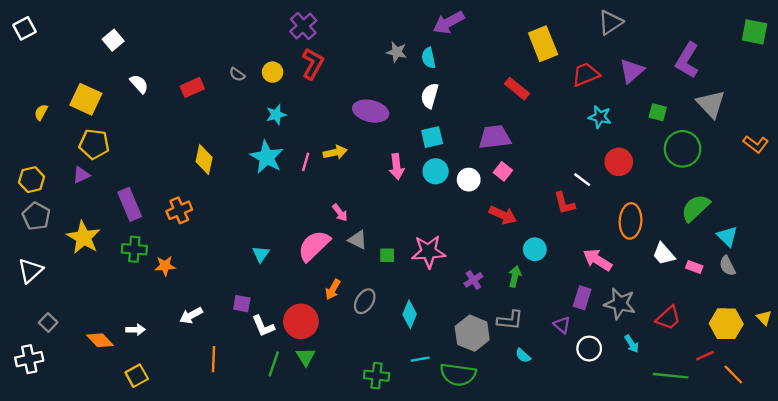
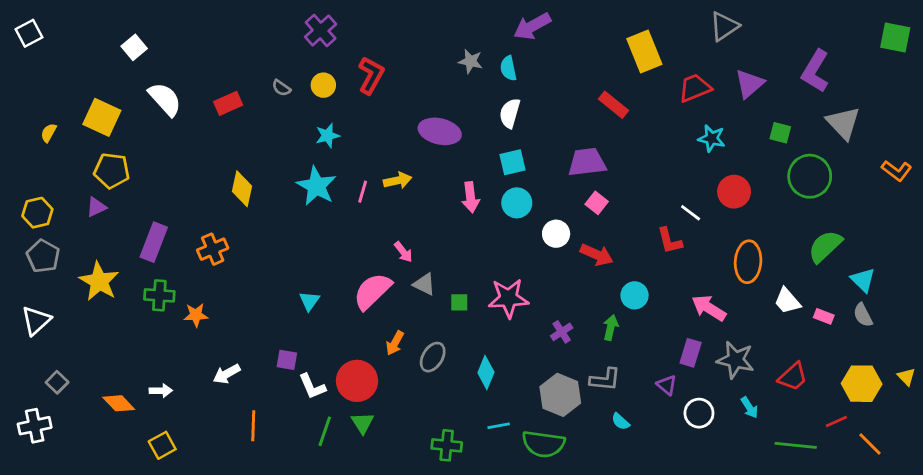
purple cross: (303, 26) -> (321, 30), moved
white semicircle: (139, 84) -> (165, 99), size x1.5
white circle: (469, 180) -> (556, 234), moved
purple rectangle: (130, 204) -> (154, 242), turned 44

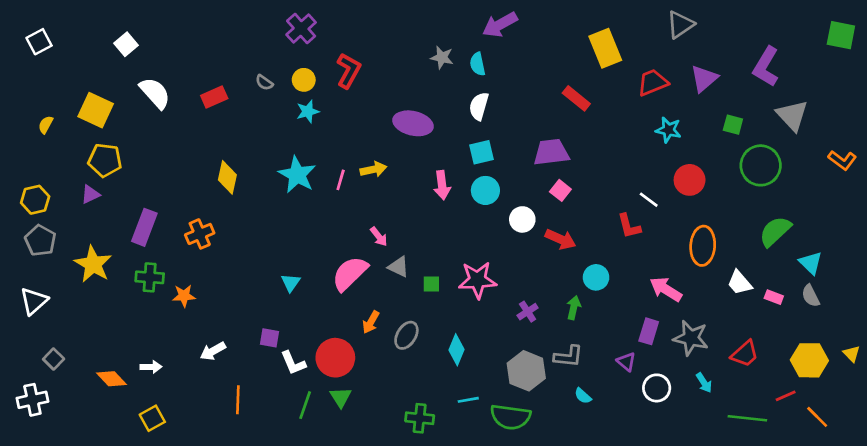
white square: (29, 33) -> (39, 42), moved
cyan star: (328, 136) -> (308, 111), moved

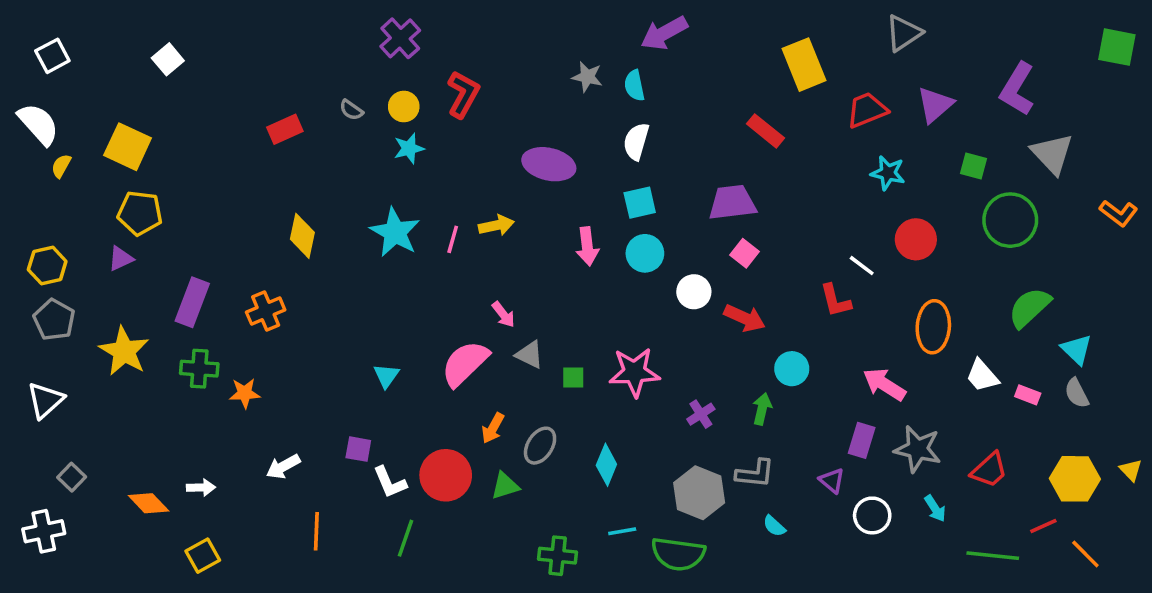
white semicircle: (155, 93) -> (38, 124), moved
green triangle: (341, 397) -> (505, 486), moved, turned 45

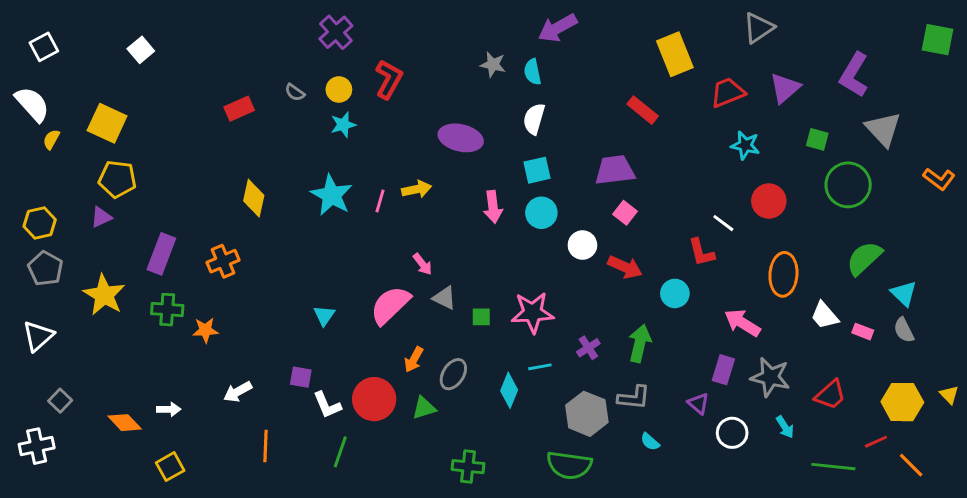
cyan circle: (792, 369) -> (675, 293), moved
green arrow: (762, 409) -> (640, 343), size x1.4
cyan line: (622, 531) -> (540, 367), moved

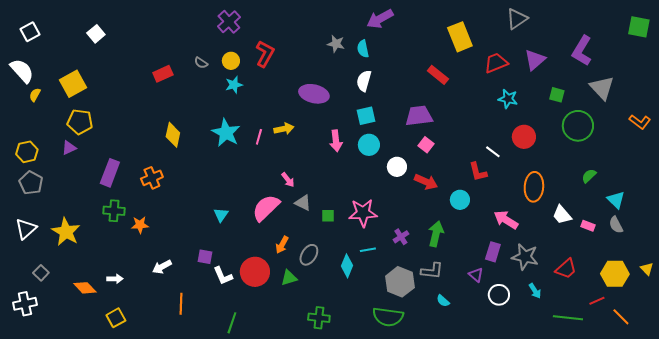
yellow square: (107, 123) -> (73, 84), turned 36
green semicircle: (864, 258) -> (589, 176), size x0.6
yellow star: (104, 295) -> (66, 232), moved
green line: (340, 452) -> (232, 323), moved

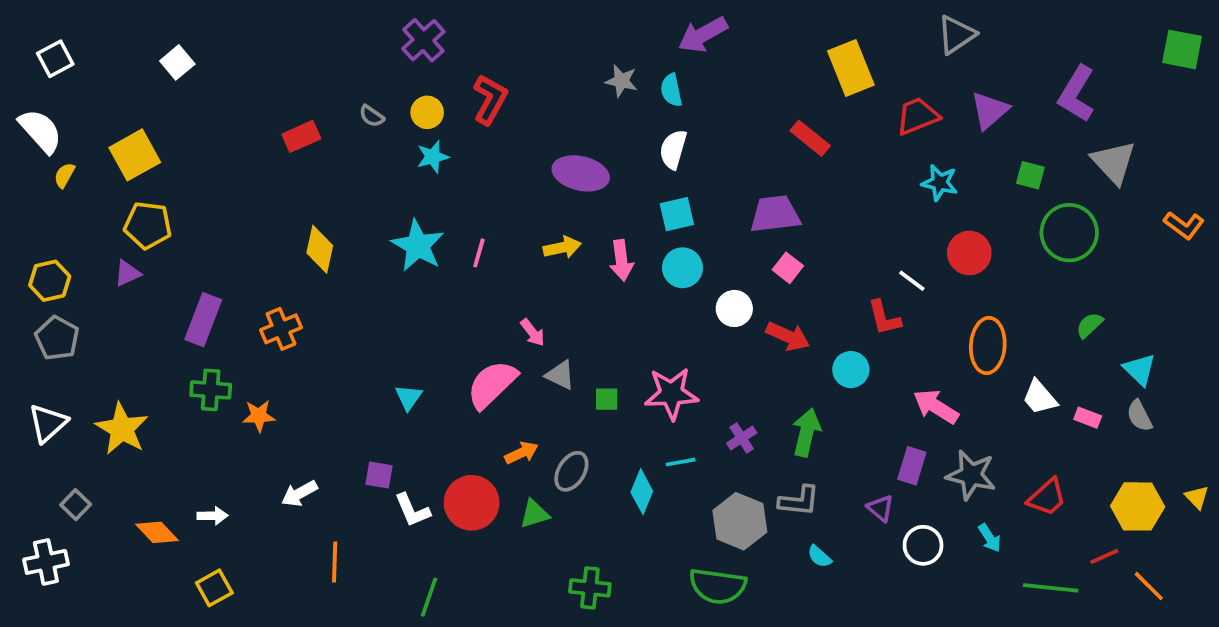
yellow arrow: (284, 129) -> (562, 247), moved
orange arrow: (282, 245) -> (521, 453), turned -144

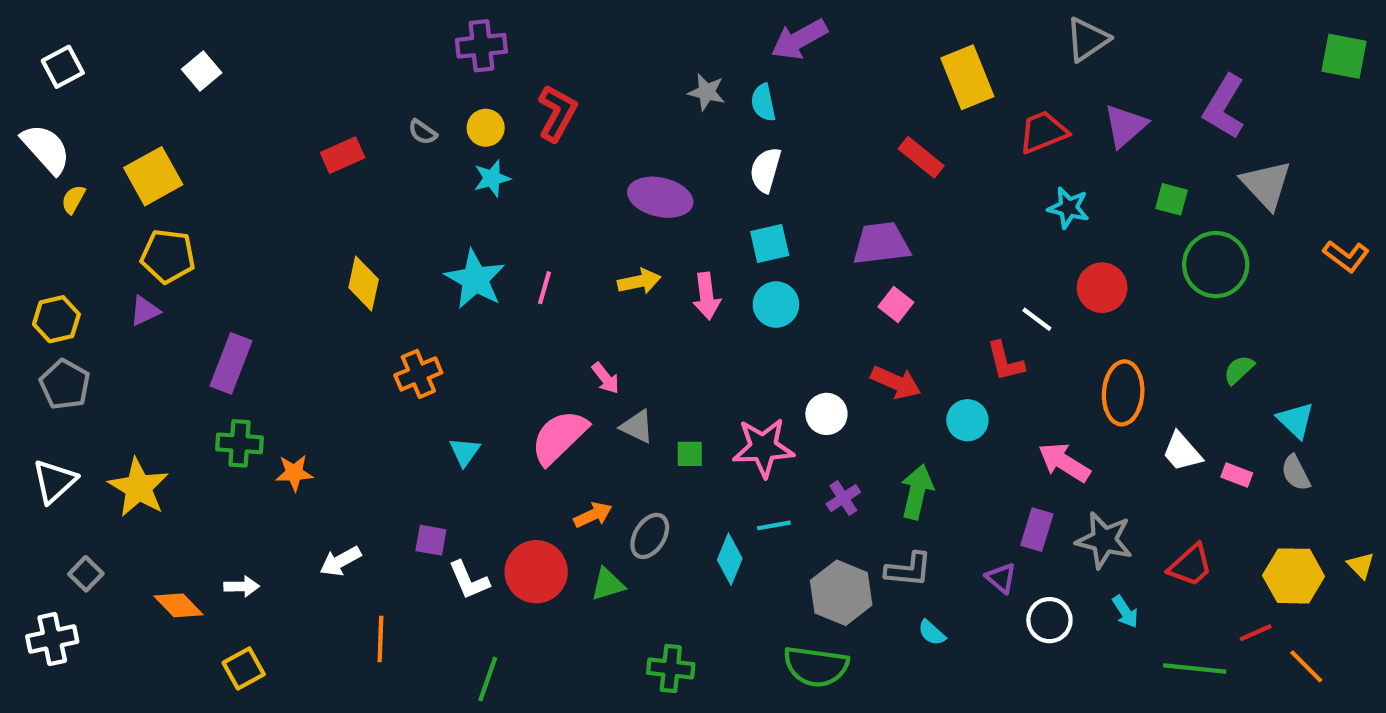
purple cross: (423, 40) -> (481, 46), turned 36
white circle: (734, 308) -> (826, 414), moved
orange cross: (281, 329) -> (418, 374), moved

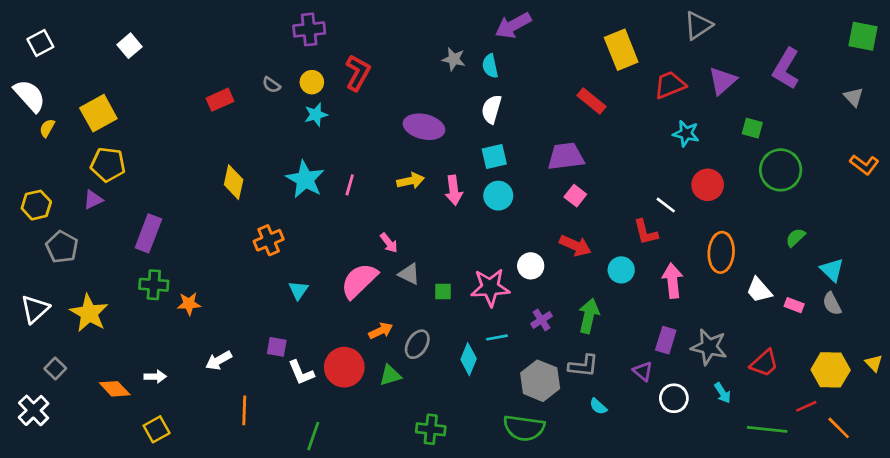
gray triangle: (1266, 185) -> (854, 97), moved, size x0.6
gray pentagon: (65, 384) -> (62, 247), moved
pink arrow: (1064, 462) -> (673, 281), moved, turned 52
white cross: (52, 639) -> (34, 410), turned -32

